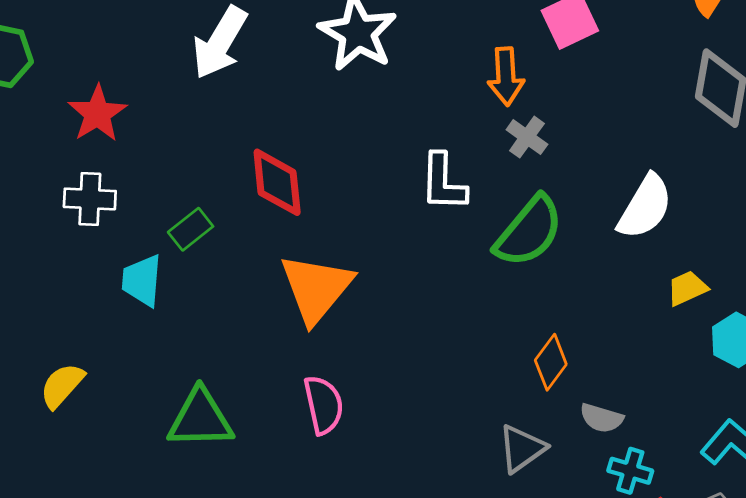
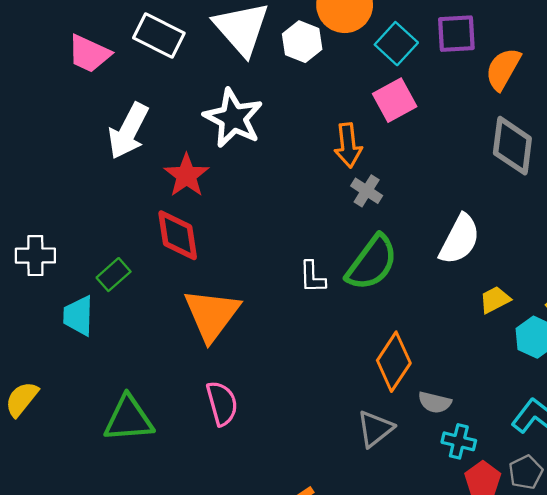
red star: (97, 114) -> (186, 175), moved
white L-shape: (443, 182) -> (312, 277), moved, size x0.7
orange diamond: (551, 362) -> (394, 362), size x1.4

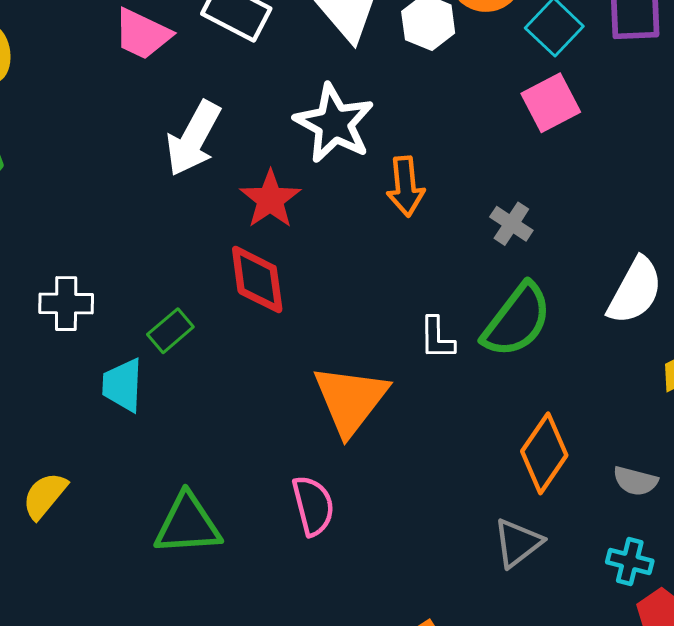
orange arrow: (348, 145) -> (406, 186), moved
orange triangle: (212, 315) -> (350, 400), moved
gray semicircle: (435, 402) -> (635, 481), moved

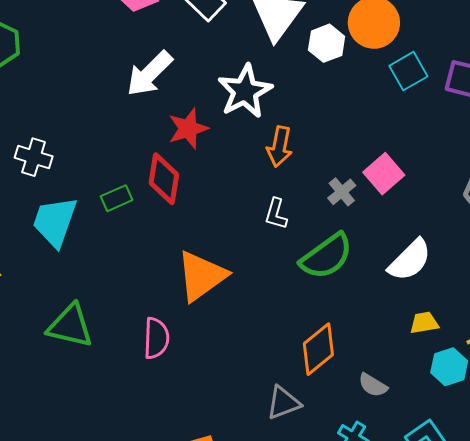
pink square: (551, 103) -> (384, 174), moved, turned -30
green rectangle: (170, 331) -> (117, 198), moved
white L-shape: (437, 338) -> (276, 214), moved
cyan trapezoid: (123, 385) -> (55, 222), size x1.4

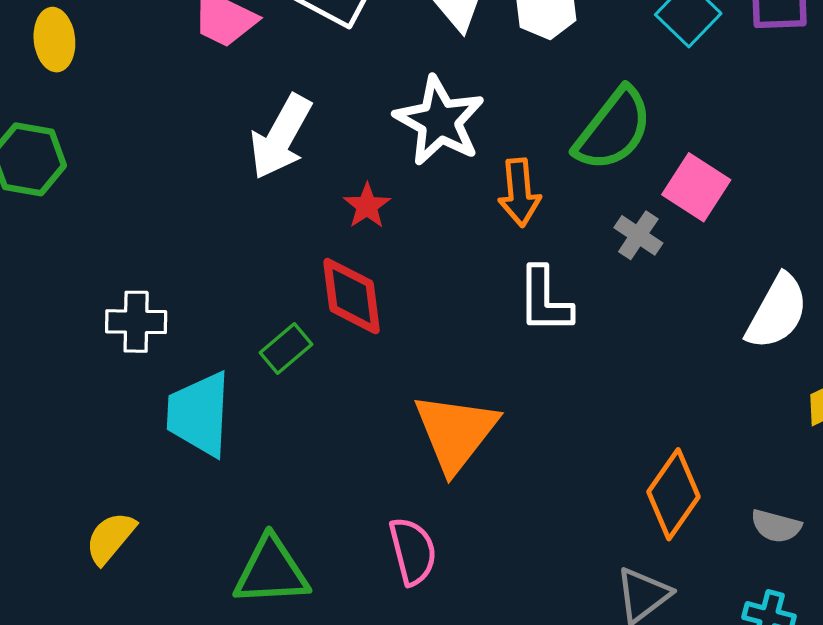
red star: (188, 129) -> (367, 206), size x0.7
white L-shape: (276, 214) -> (545, 300), size x1.4
green semicircle: (327, 256) -> (613, 129), moved

